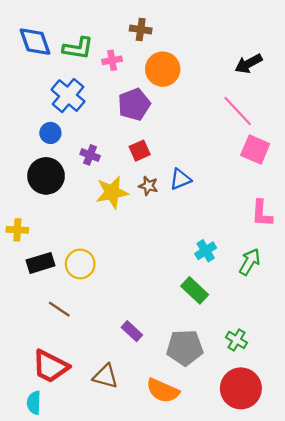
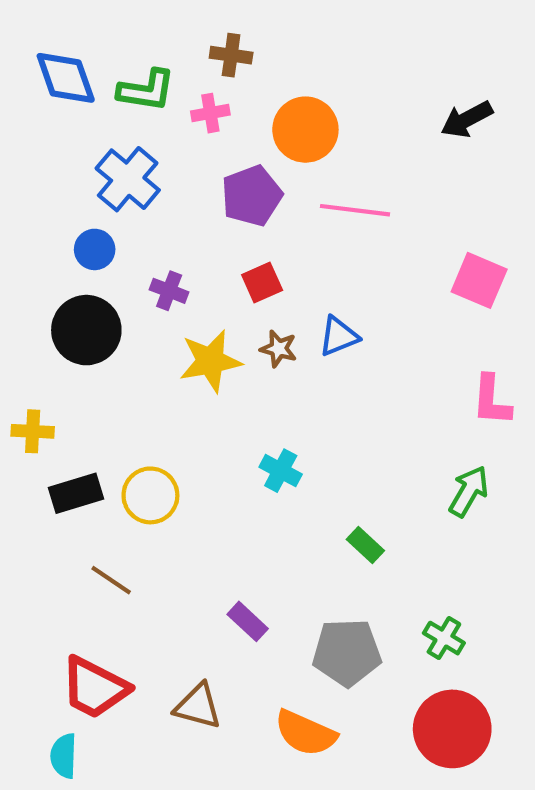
brown cross: (141, 29) -> (231, 55), moved
pink line: (238, 111) -> (355, 210), moved, turned -40
cyan cross: (206, 251) -> (281, 471), moved, turned -30
green rectangle: (195, 290) -> (365, 545), size x0.7

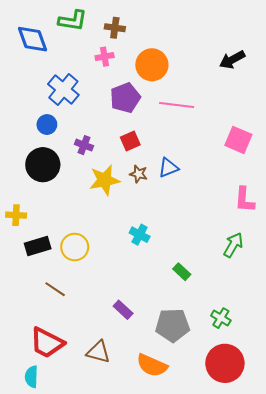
green L-shape: (146, 90) -> (73, 21), moved

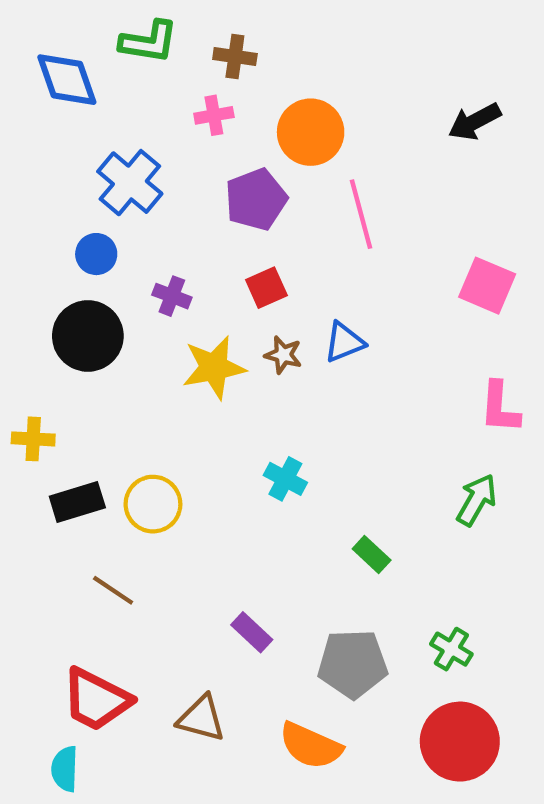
pink line: (177, 105) -> (361, 214), turned 68

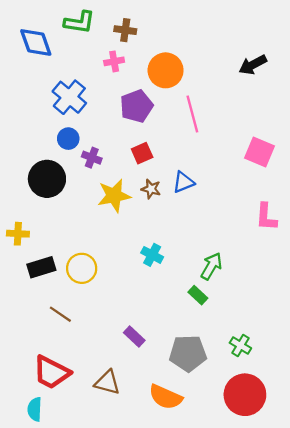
blue circle: (96, 254) -> (68, 139), moved
green arrow: (477, 500) -> (211, 266), moved

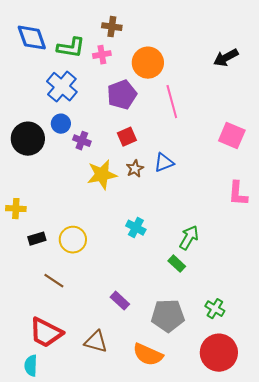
green L-shape: (79, 22) -> (71, 48), moved
black circle: (47, 179) -> (28, 139), moved
brown star: (151, 189) -> (135, 169), turned 30
black rectangle: (41, 267) -> (37, 239), size x0.7

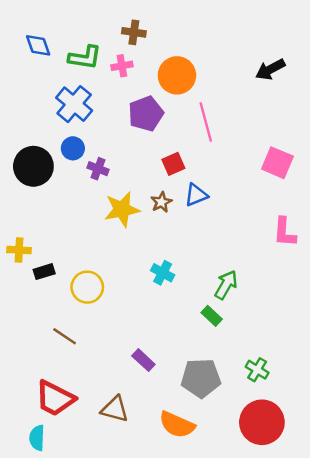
blue diamond: (32, 38) -> (38, 45), size x0.7
red square: (127, 137) -> (173, 164), moved
black rectangle: (37, 239) -> (44, 272), moved

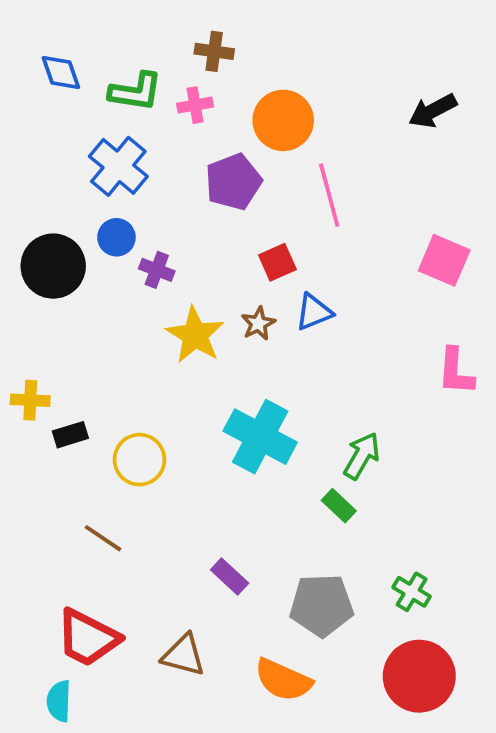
yellow star: (122, 209) -> (195, 335), turned -30
cyan cross: (163, 273) -> (260, 437), size x1.8

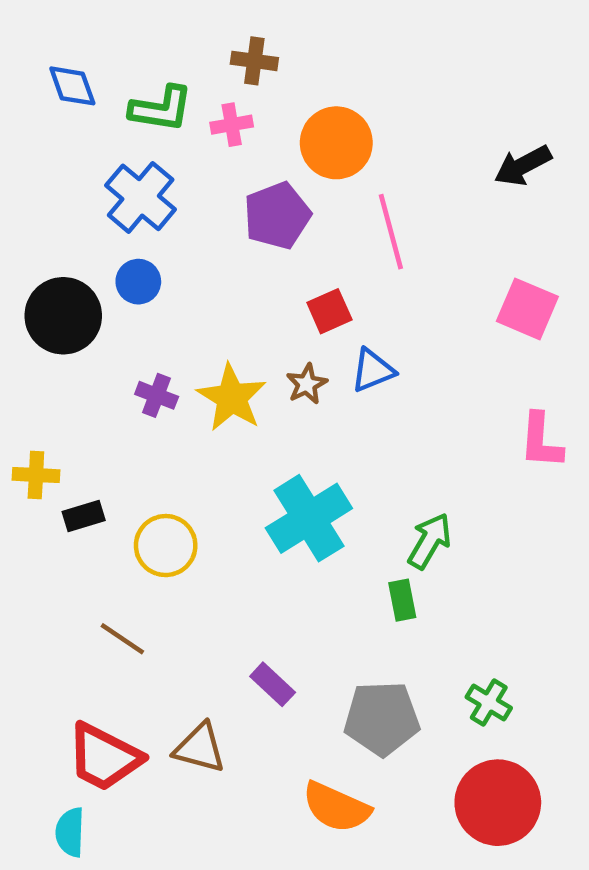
black arrow: (433, 111) -> (523, 166), moved
purple cross: (157, 270) -> (157, 395), moved
cyan cross: (260, 437) -> (309, 518), turned 30
green rectangle: (339, 506) -> (402, 600), turned 36
brown triangle: (184, 655) -> (200, 748), moved

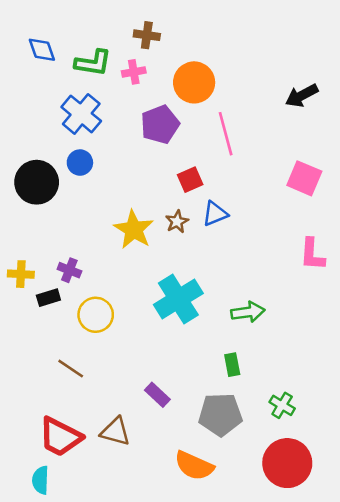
purple cross: (157, 395) -> (69, 270), moved
green arrow: (430, 541) -> (248, 312), turned 52
green rectangle: (402, 600) -> (232, 365), moved

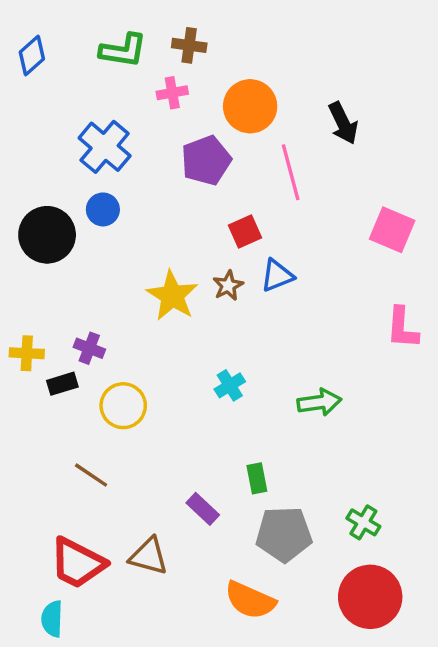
blue diamond: (42, 50) -> (32, 56), moved, turned 68
green L-shape: (93, 63) -> (123, 50), moved
black arrow: (302, 96) -> (343, 123), moved, turned -88
cyan cross: (178, 299) -> (230, 385), size x0.5
green rectangle: (232, 365) -> (257, 478), moved

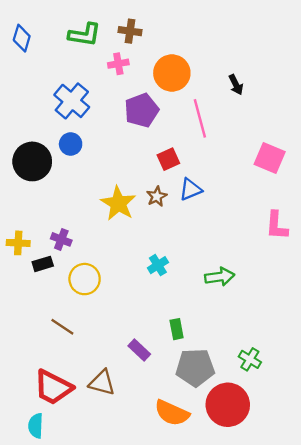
blue diamond: (32, 56) -> (22, 38), turned -32
black arrow: (343, 123) -> (236, 85), size x0.7
red circle: (370, 597) -> (228, 405), moved

